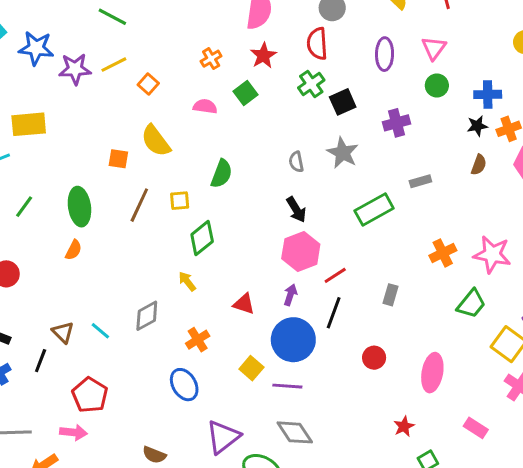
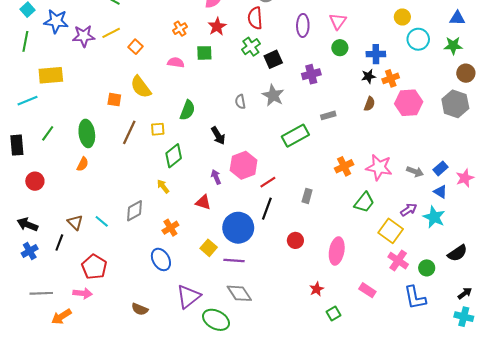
green square: (245, 93) -> (204, 53), turned 35
black arrow: (296, 210) -> (218, 136), moved
purple arrow: (290, 295) -> (216, 177), moved, turned -40

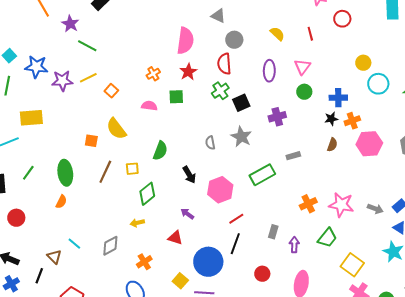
pink hexagon: (244, 165) -> (220, 190), moved
purple arrow: (216, 177) -> (187, 214), turned -32
yellow arrow: (163, 186) -> (137, 223), turned -64
purple arrow: (409, 210) -> (294, 245), moved, turned -56
cyan line: (102, 221) -> (74, 244), moved

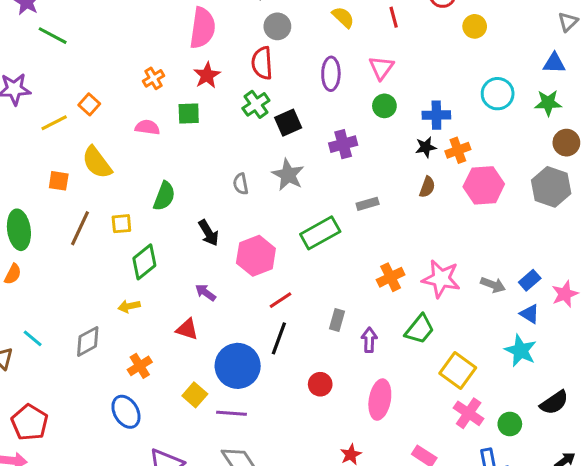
yellow circle: (363, 63) -> (475, 26), moved
yellow line: (88, 78) -> (54, 123), moved

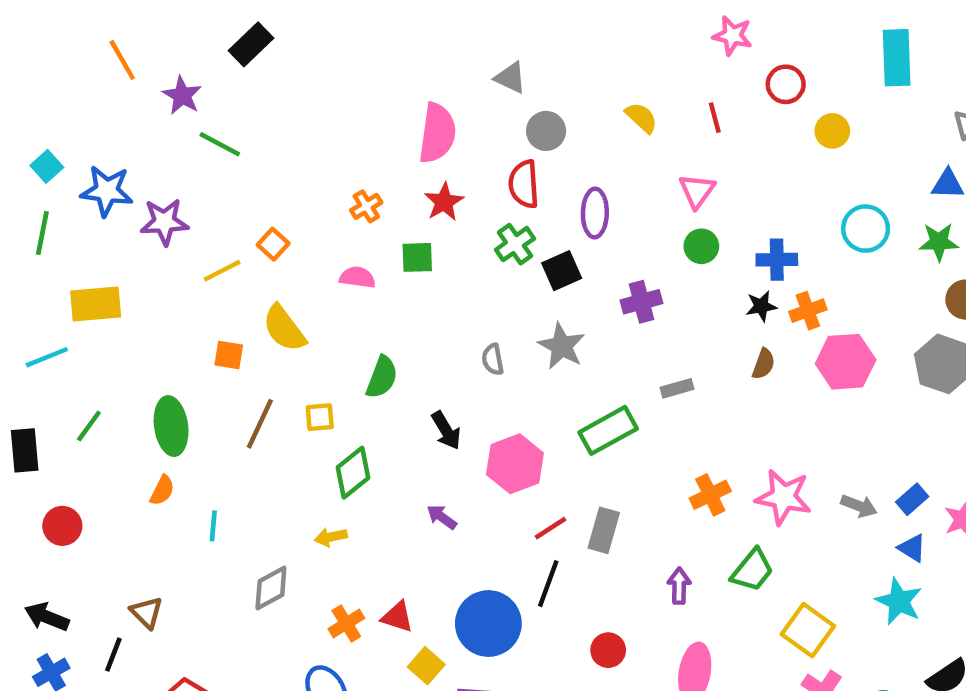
purple ellipse: (331, 74) -> (595, 213), moved
gray rectangle: (337, 320) -> (604, 530), moved, size x1.4
red triangle: (187, 329) -> (397, 617), moved
cyan line: (33, 338) -> (213, 526), moved, turned 55

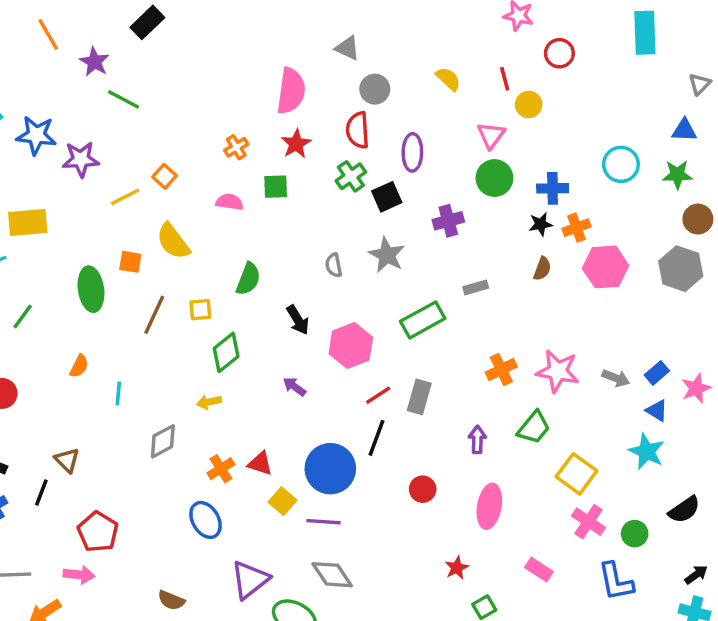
yellow circle: (832, 131) -> (529, 105), moved
green circle: (701, 246) -> (494, 178), size x1.4
green ellipse: (171, 426) -> (91, 289), moved

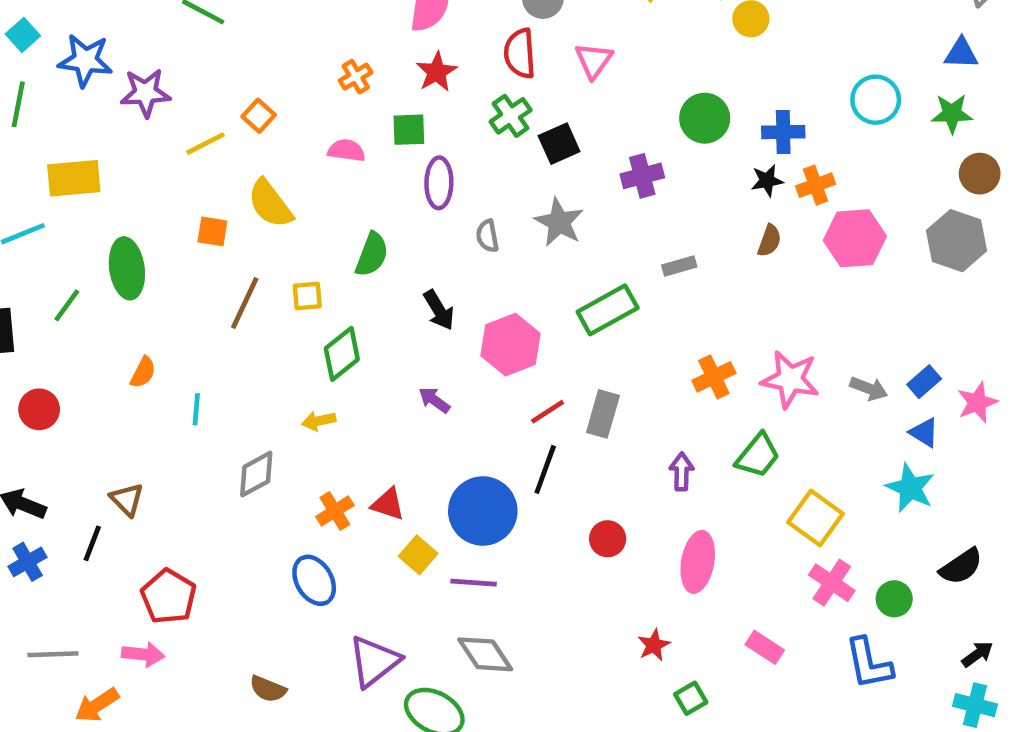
pink triangle: (491, 135) -> (594, 60), moved
purple ellipse: (412, 152) -> (439, 183), moved
green ellipse: (91, 289) -> (127, 268), moved

